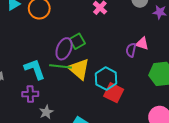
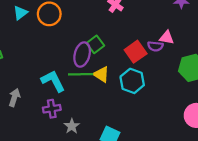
purple semicircle: (131, 50) -> (155, 46), turned -88
yellow triangle: (79, 69) -> (101, 74), size x0.7
red square: (114, 93) -> (136, 52), moved, turned 36

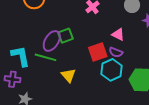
pink triangle: (167, 38) -> (118, 34), moved
yellow triangle: (101, 74) -> (68, 75), moved
cyan hexagon: (132, 81) -> (111, 70), moved

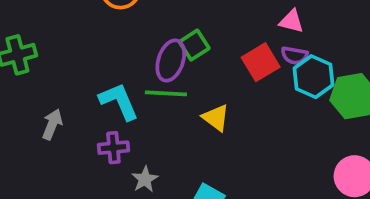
cyan hexagon: (111, 70) -> (313, 77), moved

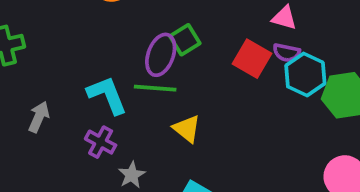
red square: (261, 62) -> (252, 59), turned -30
yellow triangle: (216, 118) -> (187, 129), moved
purple cross: (113, 148) -> (101, 142), turned 32

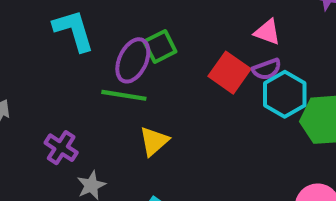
purple semicircle: (286, 53) -> (267, 69), turned -36
cyan L-shape: (107, 95) -> (74, 30), moved
yellow triangle: (187, 129) -> (154, 141), turned 36

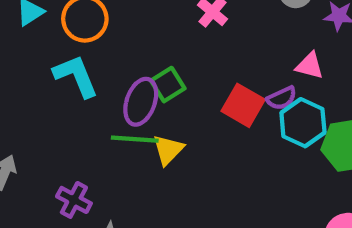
pink triangle: (267, 32) -> (310, 66), moved
yellow triangle: (154, 141) -> (168, 150), moved

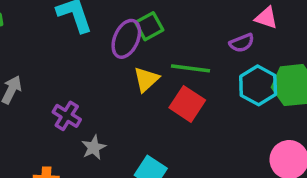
red square: (243, 105) -> (187, 104), moved
cyan hexagon: (303, 123) -> (258, 85), moved
green line: (135, 139) -> (190, 68), moved

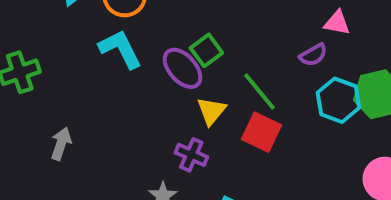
purple ellipse: (126, 39) -> (183, 68), turned -57
green line: (190, 68) -> (260, 92), turned 51
purple cross: (67, 116) -> (191, 155), moved

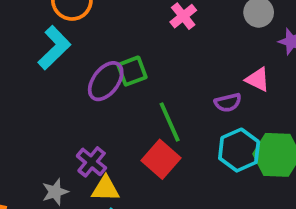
cyan L-shape: (120, 49) -> (54, 48), turned 57
purple ellipse: (183, 68) -> (106, 81), turned 63
yellow triangle: (211, 111) -> (105, 189), moved, turned 36

